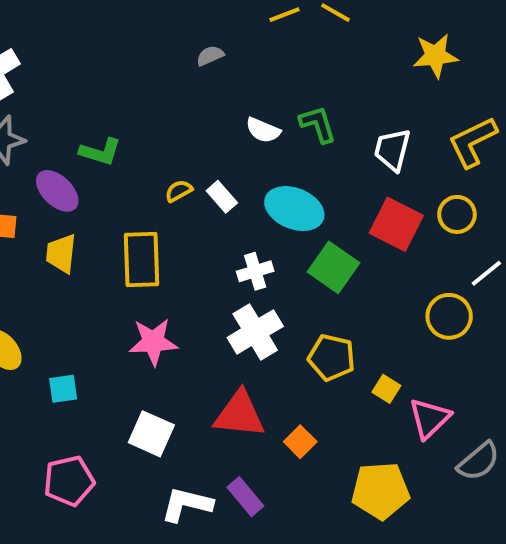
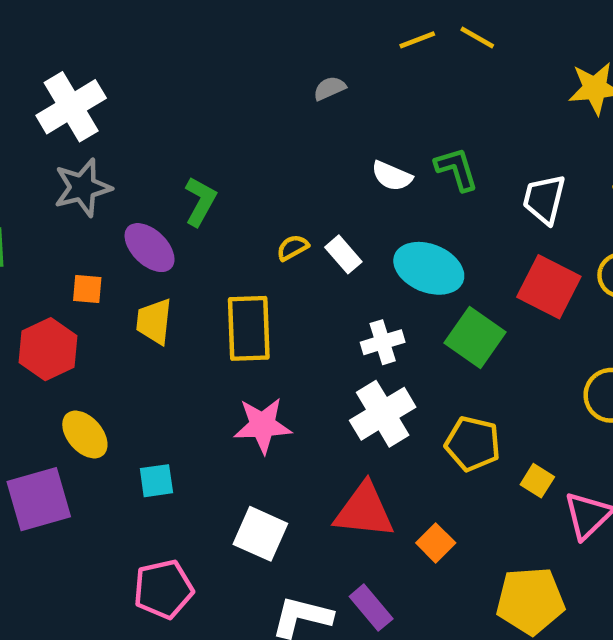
green L-shape: (100, 152) -> (200, 201), turned -78

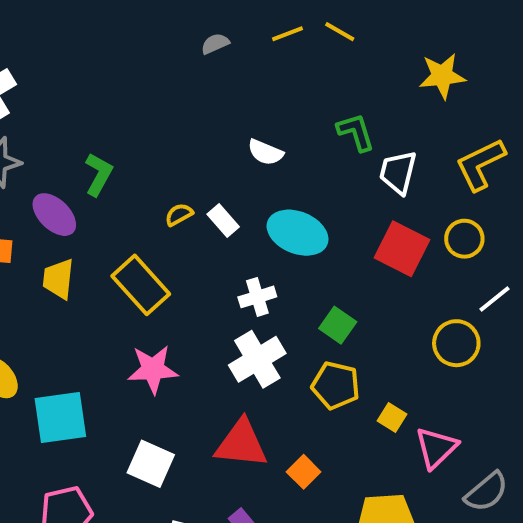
gray semicircle: (330, 88) -> (215, 44), moved
green L-shape: (457, 169) -> (356, 132), moved
yellow rectangle: (249, 328) -> (141, 285), turned -40
green square: (475, 338) -> (338, 325), moved, size x0.7
cyan square: (156, 481) -> (60, 418), size x1.8

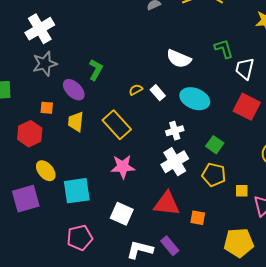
white semicircle: (265, 152) -> (179, 59), size x1.4
yellow square: (392, 418) -> (242, 191), turned -32
orange square: (304, 472) -> (198, 218), turned -35

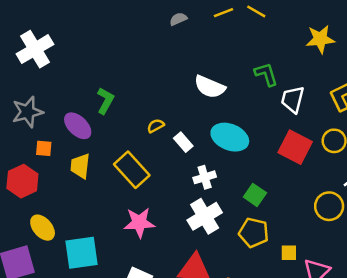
gray star: (45, 64) -> (27, 112), moved
white rectangle: (158, 93) -> (183, 142), moved

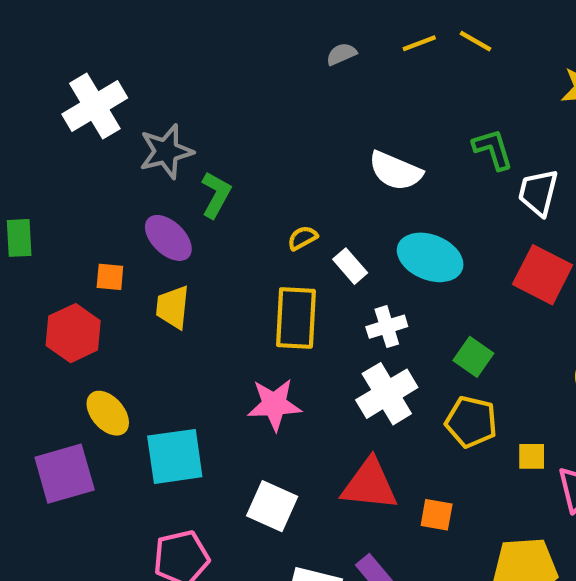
gray star: (27, 112) -> (166, 151), moved
yellow rectangle: (132, 170) -> (296, 318), moved, turned 45

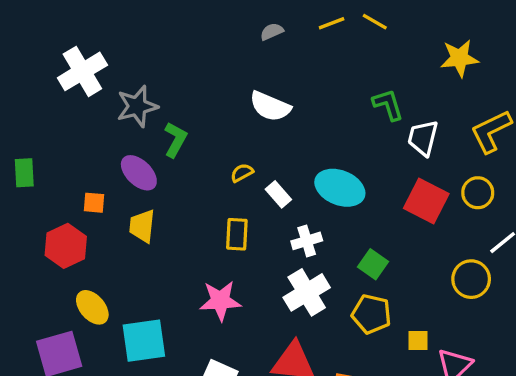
white semicircle: (395, 171) -> (270, 106), moved
yellow rectangle: (296, 318) -> (237, 234), size x0.7

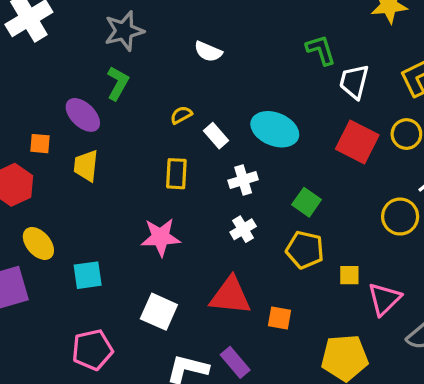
gray star: (137, 106) -> (124, 31), moved
white semicircle: (270, 106) -> (208, 52), size x0.7
white cross: (307, 292) -> (243, 229), size x0.6
cyan square: (144, 341) -> (88, 275), size x0.7

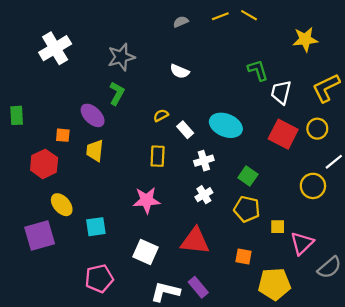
orange square: (280, 318) -> (243, 256), moved

